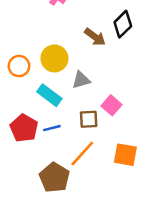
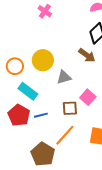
brown arrow: (95, 37) -> (87, 55), moved
cyan rectangle: (49, 95) -> (28, 91), moved

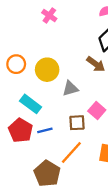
orange circle: (15, 66) -> (16, 64), moved

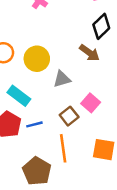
brown square: (77, 123) -> (69, 116), turned -35
orange line: (71, 152) -> (63, 148), turned -50

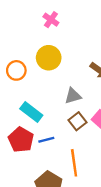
yellow circle: (37, 59) -> (49, 58), moved
brown square: (69, 116) -> (78, 121), moved

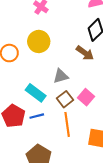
cyan rectangle: (31, 112) -> (36, 93), moved
orange line: (74, 163) -> (67, 124), moved

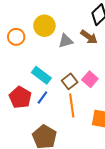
gray triangle: (61, 76) -> (66, 41), moved
blue line: (37, 116) -> (42, 97), turned -40

